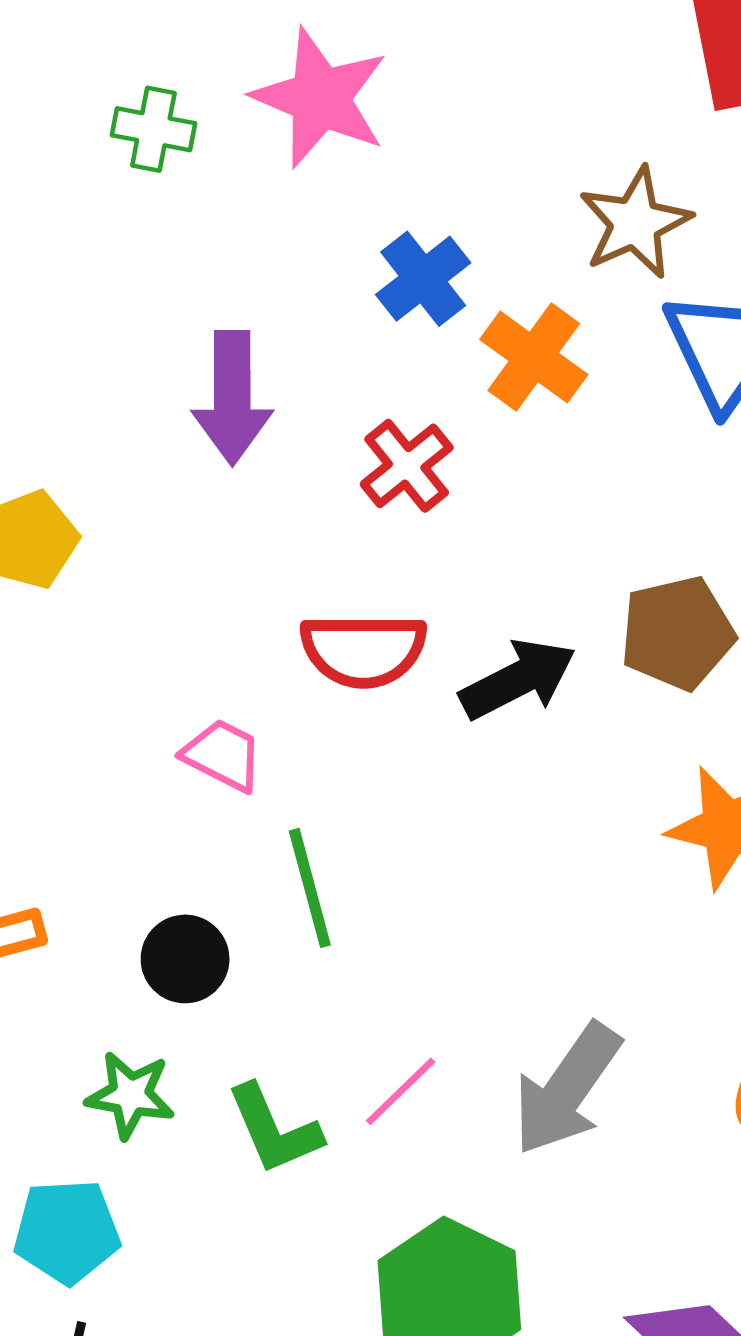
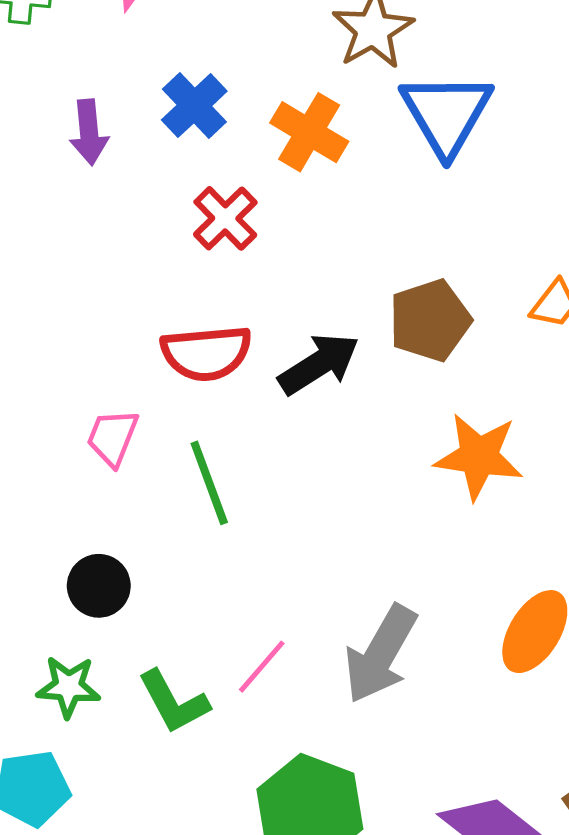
blue cross: (423, 279) -> (194, 106), moved
purple arrow: (232, 398) -> (89, 132), moved, size x0.7
pink trapezoid: (223, 755) -> (113, 437), turned -90
green line: (310, 888) -> (209, 483), moved

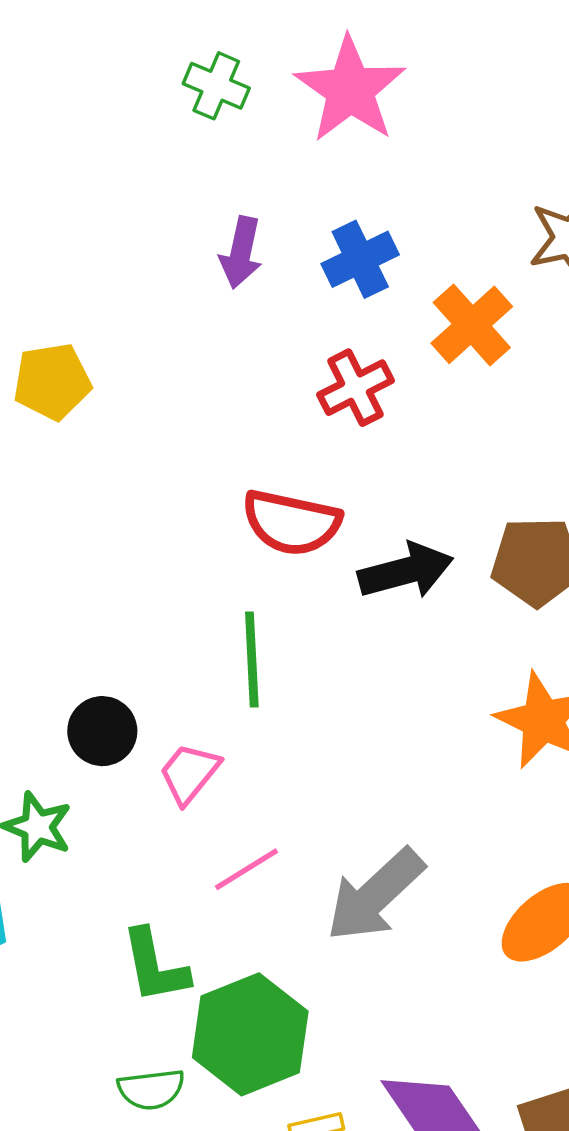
pink trapezoid: (113, 437) -> (189, 773), moved
green L-shape: (174, 702) -> (155, 966), moved

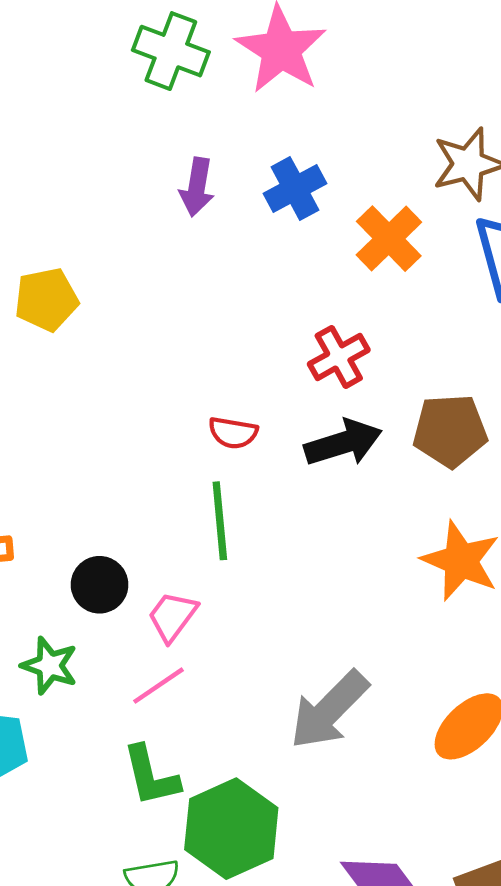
green cross: (216, 86) -> (171, 51), size x1.4
red cross: (356, 388) -> (339, 357), moved
red semicircle: (291, 523) -> (233, 433), moved, size x0.6
pink line: (247, 869) -> (159, 686), moved

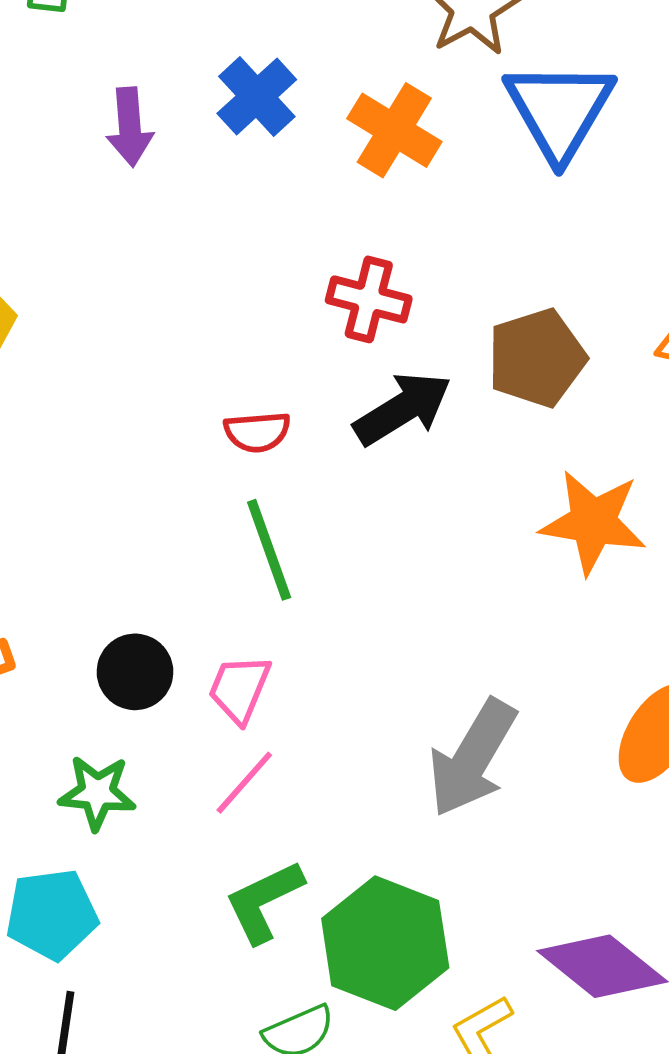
red cross: (339, 357) -> (369, 299), turned -32
green L-shape: (151, 776) -> (264, 901), turned 92

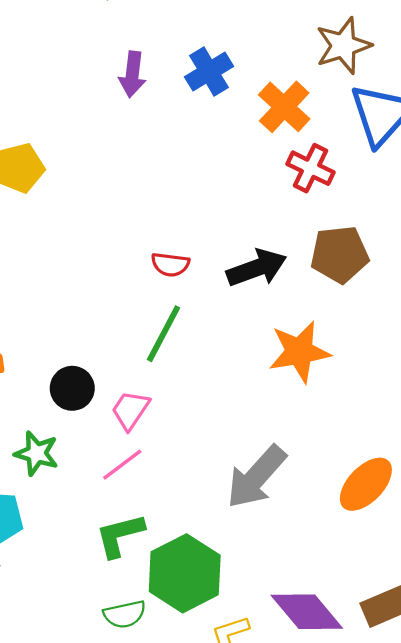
red cross: (369, 299) -> (310, 168), moved
orange star: (593, 522) -> (299, 352), moved, turned -30
green line: (269, 550) -> (164, 334), turned 36

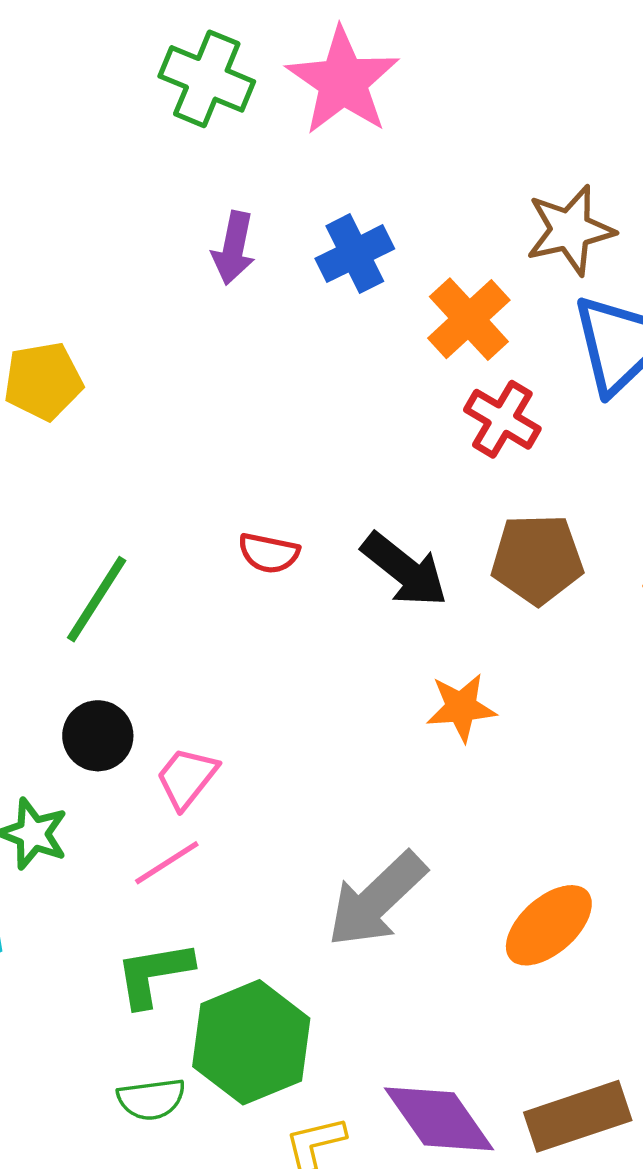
black arrow: (257, 268) -> (404, 570), turned 54
green line: (164, 334) -> (97, 599), moved
orange star: (299, 352) -> (461, 707), size x0.7

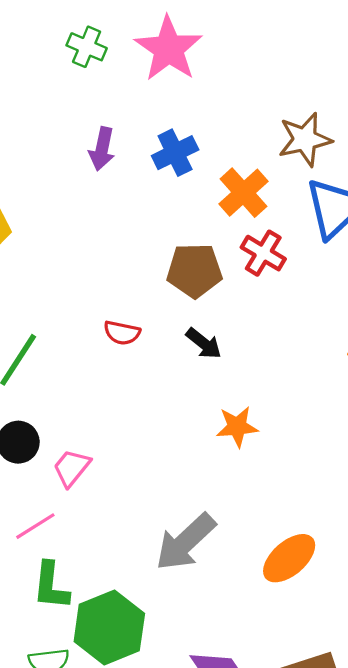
green cross: (207, 79) -> (87, 47), size x0.7
brown pentagon: (537, 559) -> (194, 270), moved
black arrow: (404, 570) -> (204, 343), size x0.7
pink line: (167, 863) -> (35, 526), moved
green L-shape: (154, 974) -> (51, 586), turned -75

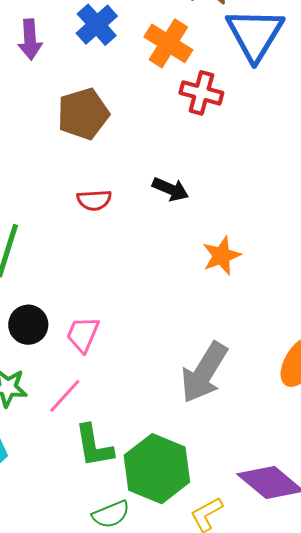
brown pentagon: (194, 270) -> (83, 114), moved

